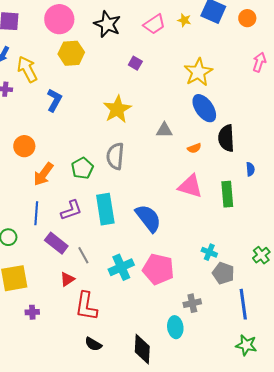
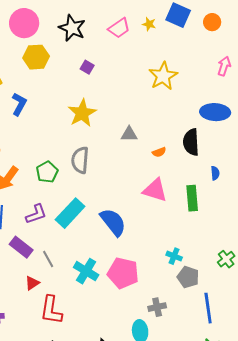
purple square: (135, 63) -> (87, 67), moved
blue ellipse: (204, 108) -> (215, 112), moved, turned -52
cyan rectangle: (105, 209) -> (70, 213), turned 52
cyan cross: (121, 267) -> (86, 271), turned -35

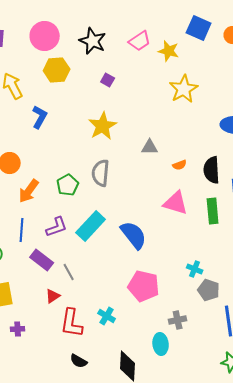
yellow star: (149, 24) -> (169, 51), moved, size x1.5
black semicircle: (191, 142) -> (212, 170), moved
cyan cross: (86, 271) -> (107, 316), moved, size x0.7

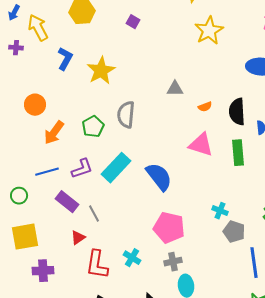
yellow star: (103, 126) -> (101, 71), moved
blue line: (22, 230) -> (47, 172), turned 70
gray cross: (178, 320) -> (173, 262), moved
purple cross: (18, 329) -> (43, 271), size x1.5

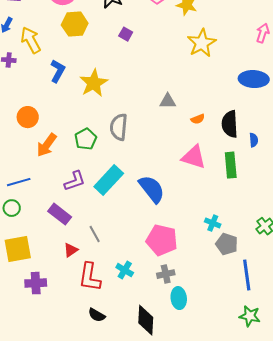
blue line: (47, 172) -> (19, 182), moved
gray line: (94, 214) -> (95, 234), moved

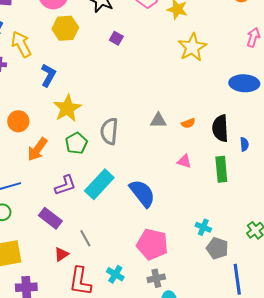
yellow star: (94, 83) -> (67, 108), moved
gray triangle: (168, 101) -> (158, 120), moved
pink triangle: (194, 157) -> (184, 161), size x0.6

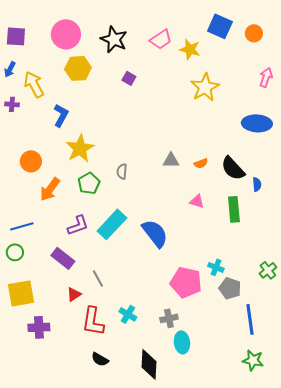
black semicircle: (220, 128) -> (233, 168), turned -40
gray semicircle: (109, 131) -> (122, 171), size x0.6
pink pentagon: (152, 244) -> (186, 282), moved

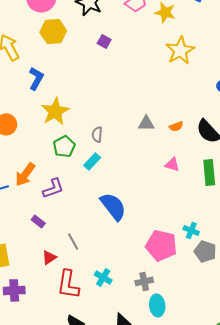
orange arrow: (50, 189) -> (25, 174), moved
cyan rectangle: (112, 224) -> (92, 161), moved, size x0.6
blue semicircle: (155, 233) -> (113, 206), moved
purple rectangle: (63, 258) -> (38, 221), size x0.6

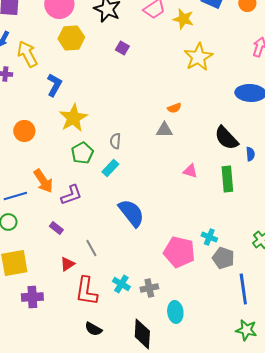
orange semicircle: (176, 126) -> (174, 108), moved
orange arrow: (25, 174) -> (43, 181), turned -70
gray cross: (144, 281) -> (149, 288), moved

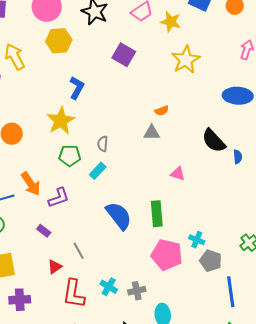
purple square: (122, 48) -> (124, 55), moved, size x1.6
blue L-shape: (54, 85) -> (77, 88), moved
green pentagon: (82, 153) -> (70, 156), turned 30
green rectangle: (227, 179) -> (157, 214), moved

